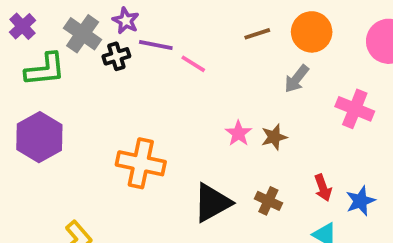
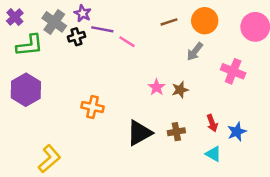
orange cross: (141, 163) -> (92, 107), size x0.7
brown cross: (268, 201) -> (176, 132), turned -35

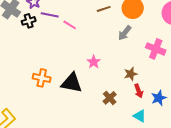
brown star: (180, 90) -> (131, 74), moved
brown cross: (176, 132) -> (110, 98), turned -32
black triangle: (139, 133) -> (72, 83), moved, turned 40

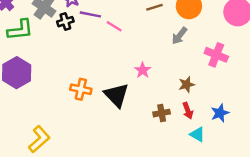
black triangle: (72, 83) -> (116, 95), turned 35
red arrow: (139, 91) -> (188, 111), moved
brown cross: (110, 98) -> (162, 113), turned 32

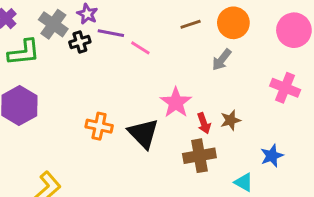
pink cross: (216, 55) -> (285, 88), moved
pink star: (143, 70) -> (176, 103), size x1.5
red arrow: (188, 111) -> (204, 123), moved
brown cross: (162, 113) -> (199, 156), size x1.5

